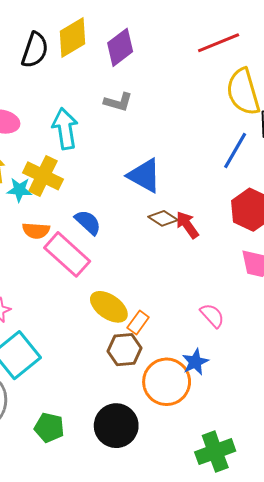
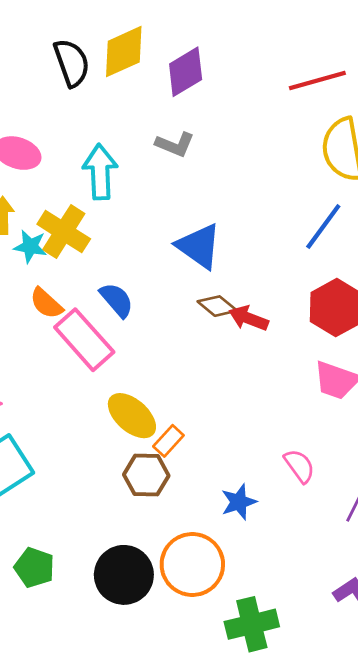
black semicircle: (35, 50) -> (72, 63), turned -45
red arrow: (187, 225) -> (249, 318), turned -40
orange semicircle: (36, 231) -> (46, 303), turned 32
pink semicircle: (212, 316) -> (299, 466), moved
orange circle: (167, 382) -> (192, 564), moved

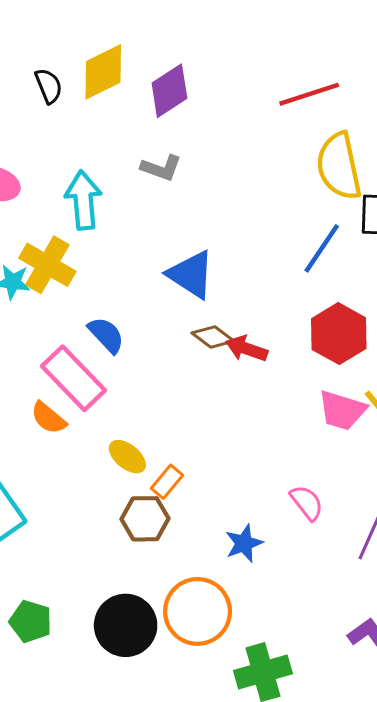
black semicircle: (72, 63) -> (49, 86), size x0.7
orange semicircle: (46, 303) -> (48, 418), moved
yellow ellipse: (132, 416) -> (127, 457), size x0.7

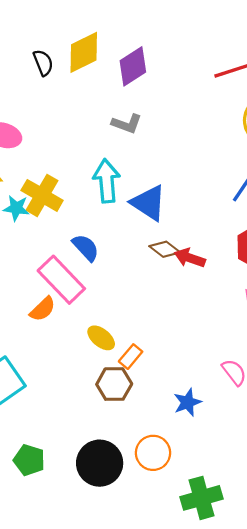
cyan arrow: (83, 200) -> (107, 181), moved
orange semicircle: (48, 418) -> (43, 309), turned -84
orange circle: (198, 611) -> (153, 453), size x0.7

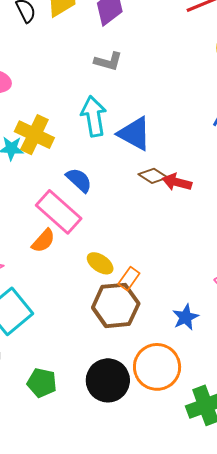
brown hexagon: (114, 384) -> (116, 305), size x1.4
orange circle: (153, 453) -> (157, 367), size x1.4

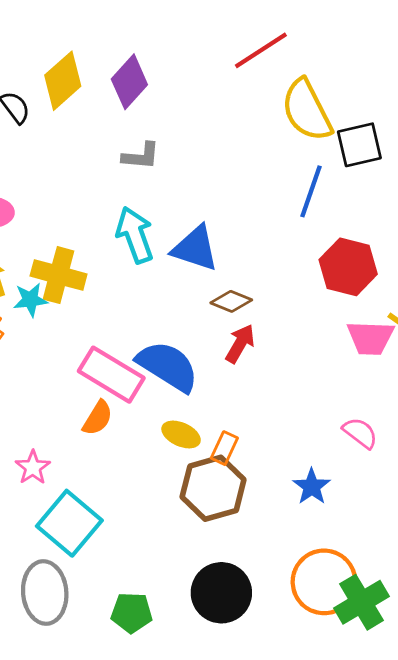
blue semicircle: (79, 180) -> (168, 366), moved, size x1.6
red arrow: (177, 182) -> (240, 344), moved, turned 116
orange circle: (157, 367) -> (324, 582), moved

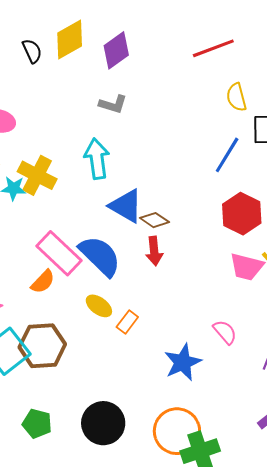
yellow semicircle: (307, 110) -> (236, 97), size x0.6
blue triangle: (195, 248) -> (126, 206), moved
red arrow: (240, 344) -> (154, 251), turned 132
blue star: (312, 487) -> (183, 362), size x1.4
brown hexagon: (213, 488) -> (42, 346), moved

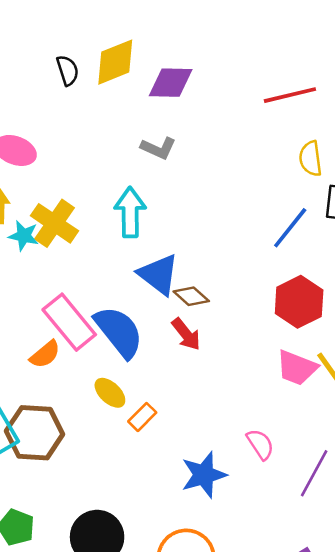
purple diamond: (116, 50) -> (171, 83), turned 30
red arrow: (154, 251) -> (186, 334), turned -40

